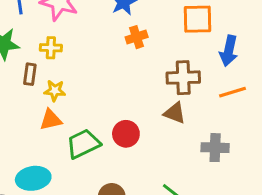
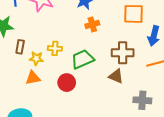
yellow cross: (51, 48) -> (55, 48), moved
red circle: (126, 134) -> (67, 83), moved
green trapezoid: (83, 144) -> (82, 59), moved

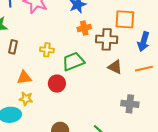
brown cross: (123, 53) -> (107, 39), moved
yellow star: (36, 58) -> (26, 99), moved
brown triangle: (116, 76) -> (115, 67), moved

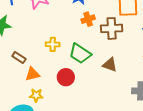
brown rectangle: (13, 47) -> (19, 58), moved, turned -64
green trapezoid: (73, 61) -> (80, 54), turned -120
brown triangle: (115, 67) -> (110, 65), moved

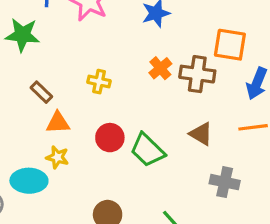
orange cross: (88, 19) -> (160, 68), moved, turned -32
green trapezoid: (80, 54) -> (147, 150), moved
brown triangle: (110, 65) -> (201, 134), moved

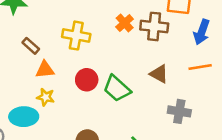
yellow cross: (99, 82) -> (76, 36), size x1.5

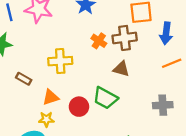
orange triangle: (45, 70) -> (51, 97), moved
brown triangle: (159, 74) -> (121, 69), moved
red circle: (87, 80) -> (79, 107), moved

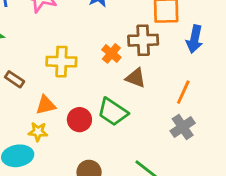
orange cross: (99, 41) -> (111, 53), moved
orange line: (172, 63) -> (183, 92), moved, turned -48
gray cross: (163, 105) -> (183, 127), turned -36

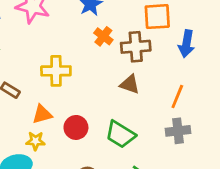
orange cross: (111, 53) -> (103, 36), moved
green trapezoid: (113, 112) -> (120, 134), moved
gray cross: (183, 127) -> (178, 131), turned 30

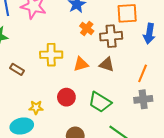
orange triangle: (42, 114) -> (81, 64), moved

